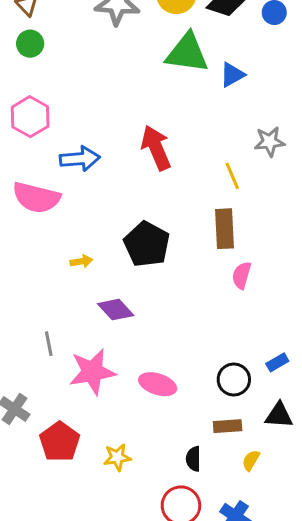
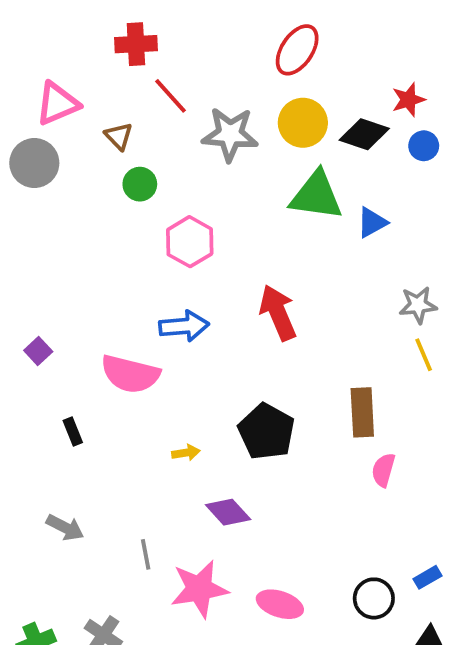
green circle: (30, 44) -> (140, 184), moved
pink hexagon: (30, 117) -> (190, 242), moved
yellow line: (232, 176) -> (424, 355), moved

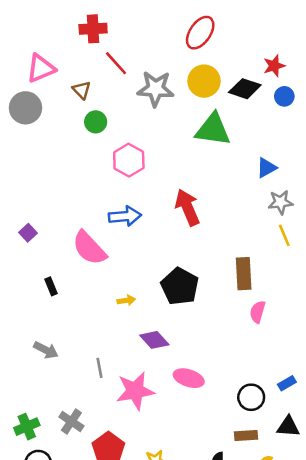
blue triangle: (372, 222) -> (266, 168), moved
pink semicircle: (130, 374) -> (89, 248), turned 33
pink ellipse: (280, 604) -> (189, 378), moved

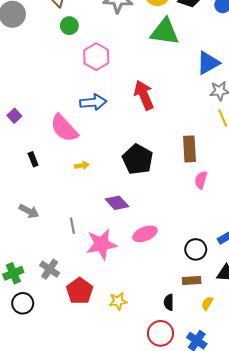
blue triangle: (266, 168) -> (208, 63), size x1.4
yellow arrow: (126, 300) -> (82, 166), moved
pink ellipse: (189, 378) -> (145, 234), turned -40

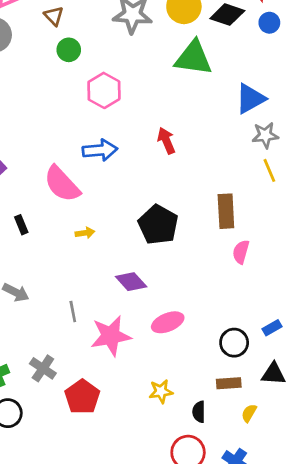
red arrow: (144, 95) -> (166, 141), size x0.7
yellow star: (118, 301) -> (161, 391), moved

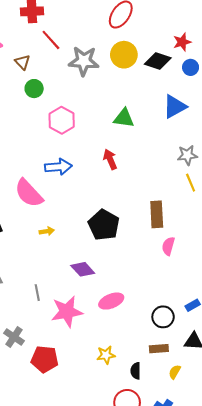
green triangle: (193, 58) -> (124, 118), moved, size x0.7
blue triangle: (250, 99) -> (175, 107), moved
red pentagon: (82, 397) -> (45, 359), turned -30

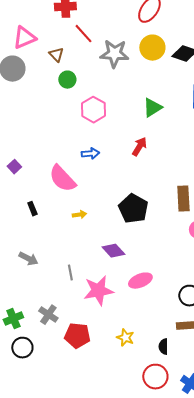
green triangle: (124, 118) -> (152, 108), turned -40
red arrow: (110, 159) -> (139, 147), turned 54
blue arrow: (58, 167) -> (90, 154), size x0.7
yellow star: (106, 355) -> (125, 338), moved, turned 30

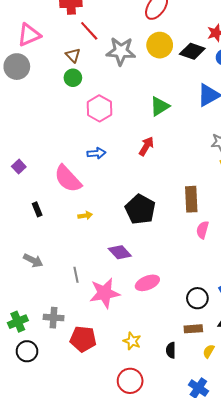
brown triangle: (56, 55) -> (73, 55), moved
gray cross: (48, 315) -> (54, 318), turned -30
red circle: (155, 377) -> (130, 381), moved

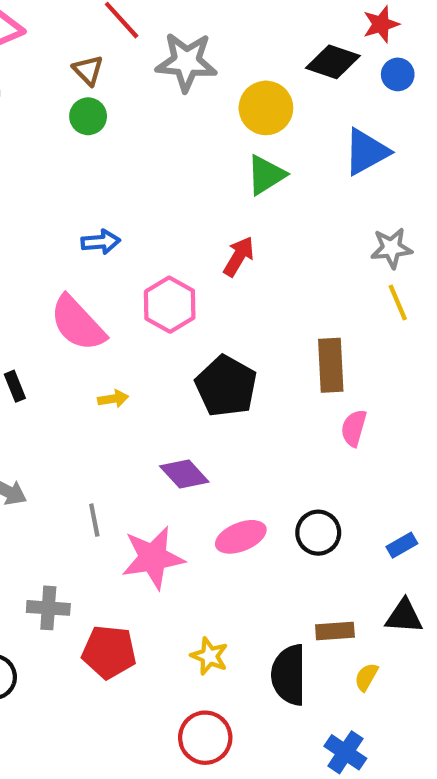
yellow circle: (160, 45) -> (266, 108), moved
pink hexagon: (99, 108) -> (170, 305), moved
blue arrow: (96, 153) -> (101, 242), moved
black circle: (197, 298) -> (318, 533), moved
black semicircle: (171, 350) -> (289, 675), size x1.8

